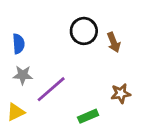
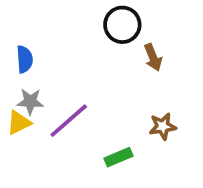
black circle: (84, 31) -> (122, 25), moved
yellow triangle: (16, 112) -> (19, 123), moved

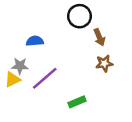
blue semicircle: (25, 59) -> (35, 41), moved, turned -91
brown star: (163, 126) -> (104, 63), moved

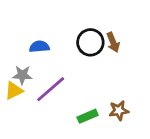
black circle: (79, 16) -> (90, 42), moved
brown star: (104, 63) -> (119, 111), moved

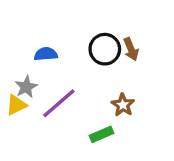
gray star: (22, 75) -> (26, 87), turned -30
brown star: (119, 111) -> (123, 105), moved, turned -30

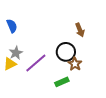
black circle: (105, 49) -> (66, 52), moved
blue semicircle: (46, 54) -> (12, 26), moved, turned 72

